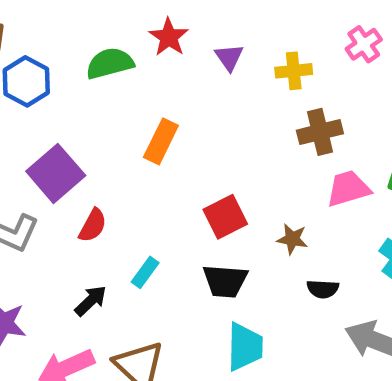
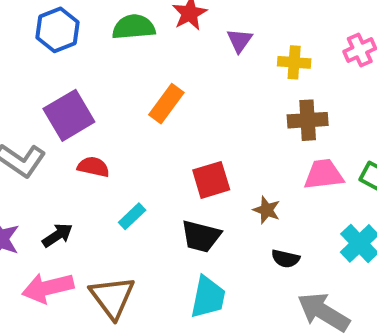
red semicircle: (93, 225) -> (93, 167), turned -116
black arrow: (91, 301) -> (57, 235), moved

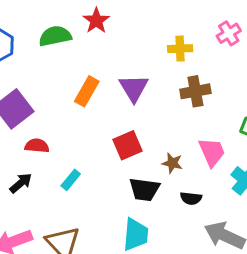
purple triangle: (239, 40) -> (134, 88), moved, size x1.5
pink trapezoid: (324, 174) -> (212, 152), moved, turned 80
black arrow: (57, 235) -> (21, 183), moved
black trapezoid: (201, 236) -> (144, 189), moved

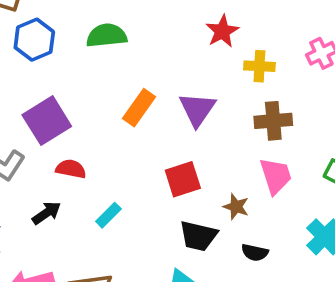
red star: (96, 21) -> (222, 31), moved
pink trapezoid: (212, 152) -> (276, 176), moved

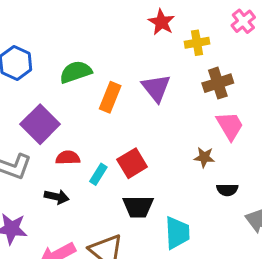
green semicircle: (107, 36) -> (76, 72), moved
red square: (183, 179) -> (132, 163), moved
black arrow: (46, 213) -> (57, 197), turned 60
cyan rectangle: (108, 215) -> (98, 174), moved
black trapezoid: (198, 236) -> (138, 207), moved

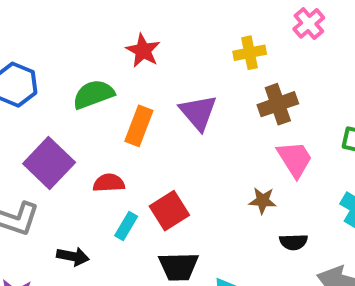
red star: (161, 22) -> (143, 51), moved
red semicircle: (68, 158) -> (109, 183), moved

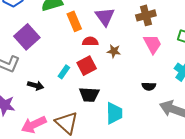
orange rectangle: (139, 126) -> (74, 21), turned -48
red semicircle: (109, 183) -> (90, 41), moved
brown star: (263, 201) -> (114, 51), moved

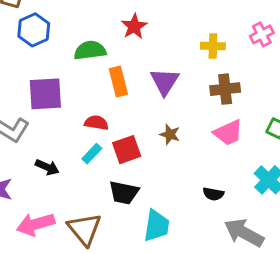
purple square: (27, 37) -> (45, 94), turned 30
red semicircle: (90, 41) -> (96, 123), moved
pink trapezoid: (153, 44) -> (228, 133), turned 85

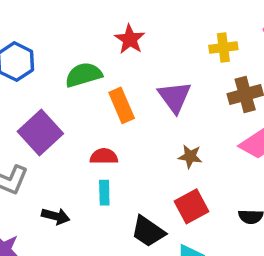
purple square: (45, 94) -> (40, 133), turned -30
red square: (127, 150) -> (191, 206), moved
cyan rectangle: (92, 154) -> (104, 193), turned -36
black trapezoid: (124, 193) -> (148, 231), turned 32

